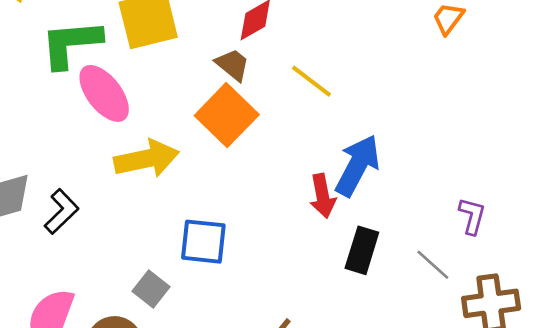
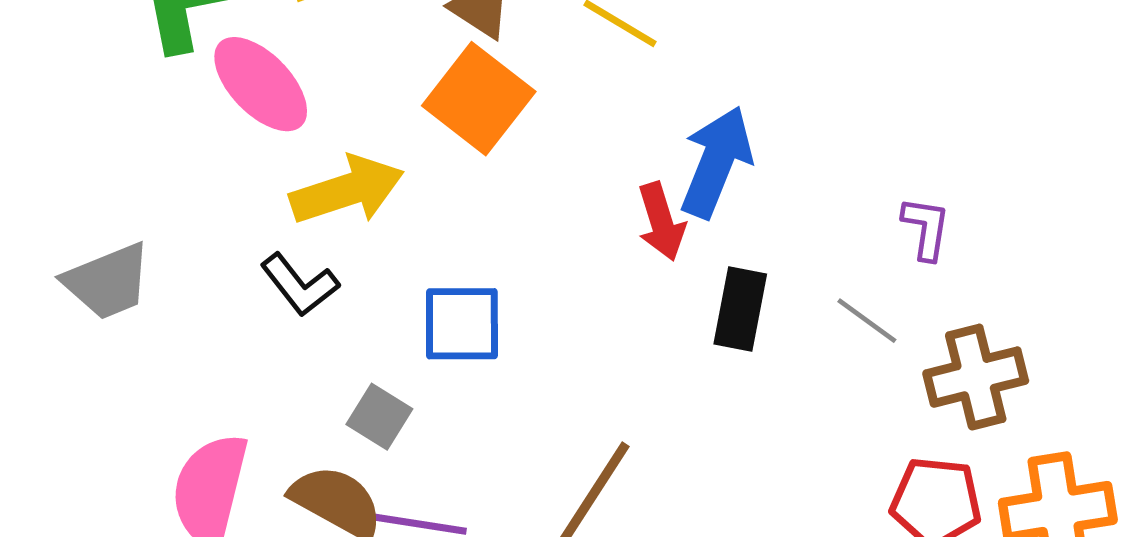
black L-shape: (61, 211) -> (300, 285), moved, turned 102

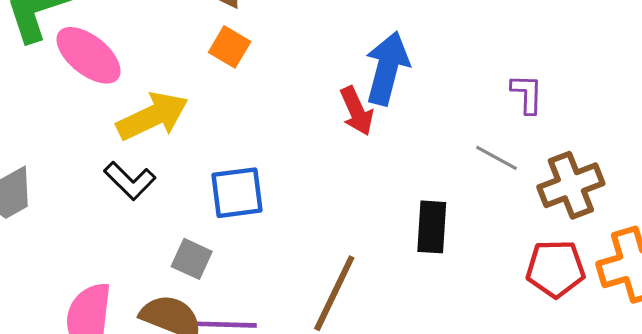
orange square: (479, 99) -> (230, 47), size x0.6
black rectangle: (740, 309) -> (432, 227), moved

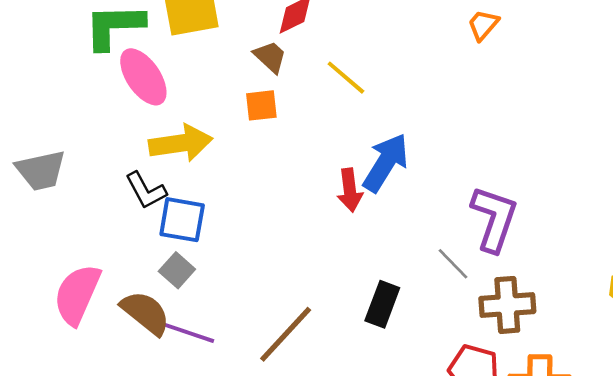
orange square: (230, 47) -> (261, 105), turned 36
purple L-shape: (527, 94) -> (494, 219), size x1.8
blue square: (237, 193) -> (182, 220), moved

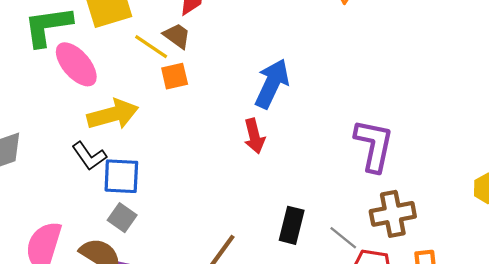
yellow line: (346, 78) -> (151, 47), moved
blue arrow: (386, 163) -> (272, 84), moved
gray line: (453, 264) -> (343, 238), moved

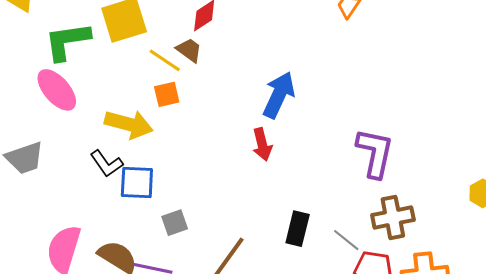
pink ellipse: (76, 64) -> (57, 90), moved
orange square: (175, 76) -> (167, 94), moved
yellow arrow: (113, 114) -> (129, 124), turned 30
gray square: (122, 218) -> (175, 223), moved, turned 36

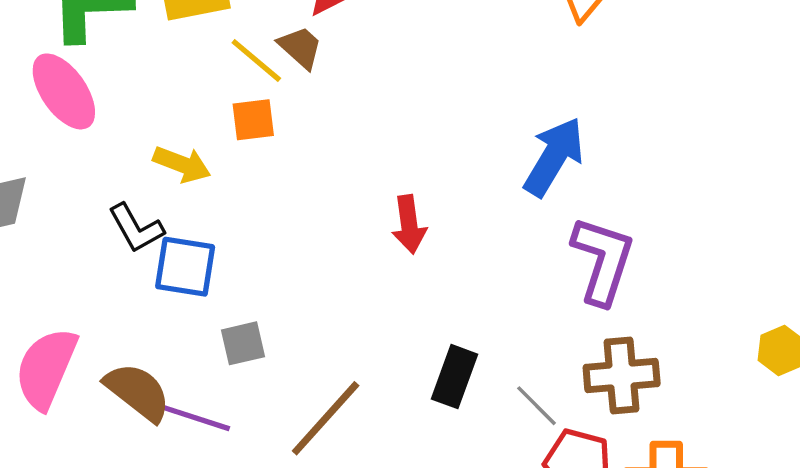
blue arrow: (279, 95) -> (554, 157), moved
yellow arrow: (129, 124) -> (182, 164), size x0.7

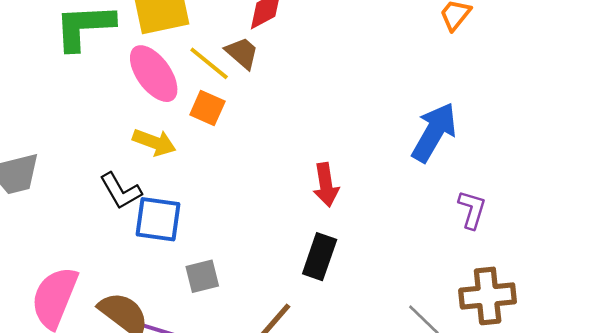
pink ellipse: (64, 91) -> (154, 74), moved
orange square: (253, 120) -> (207, 108), turned 32
purple L-shape: (603, 260) -> (472, 210), size x0.6
black rectangle: (454, 377) -> (320, 257), moved

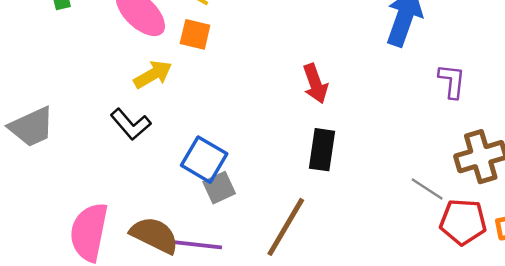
yellow arrow: (154, 142) -> (153, 75), turned -39
blue square: (158, 219) -> (204, 160), moved, turned 33

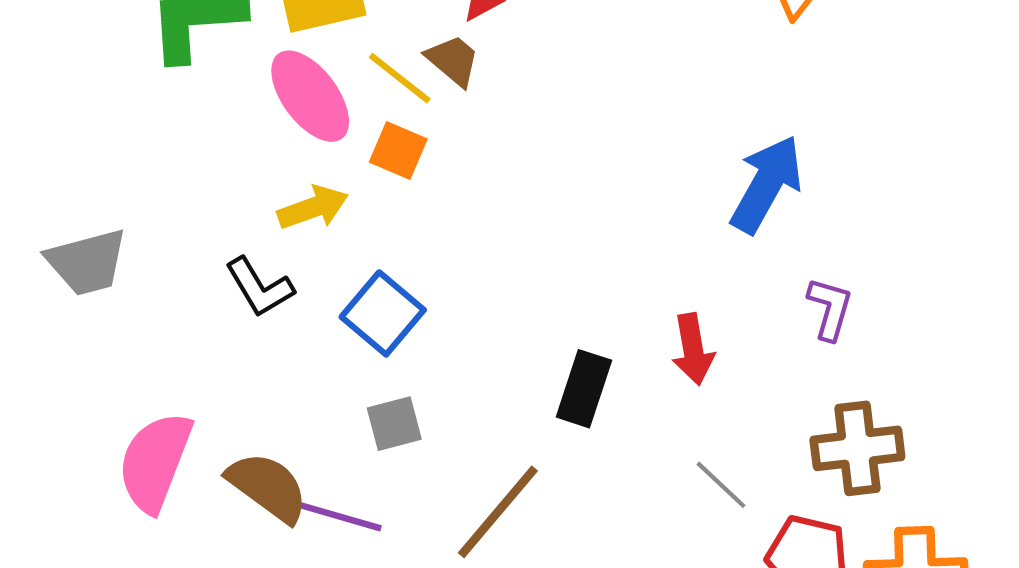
red arrow: (315, 84) -> (693, 349), moved
blue square: (204, 160) -> (383, 313), moved
gray line: (427, 189) -> (721, 485), moved

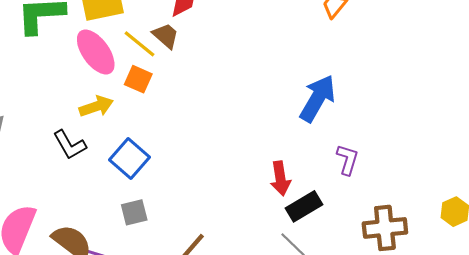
black rectangle: (584, 389) -> (304, 206), moved, turned 40
brown cross: (857, 448) -> (385, 228), moved

